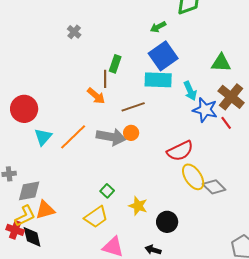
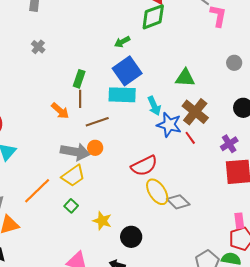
brown line: (105, 79) -> (80, 99), moved
orange line: (73, 137) -> (37, 191), moved
yellow trapezoid: (96, 217) -> (73, 176), moved

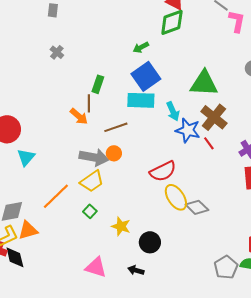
green triangle: (185, 78) -> (204, 83), size x1.4
brown line: (80, 99) -> (89, 103), moved

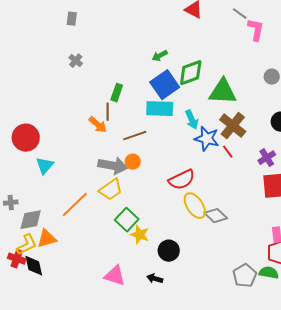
green diamond: (172, 22) -> (191, 73), moved
green square: (90, 211) -> (127, 220), moved, size x1.6

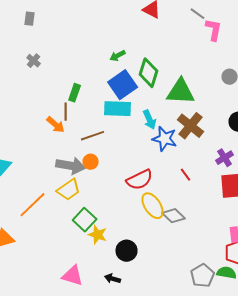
green diamond: (191, 73) -> (149, 73), turned -52
red line: (228, 152) -> (186, 175), moved

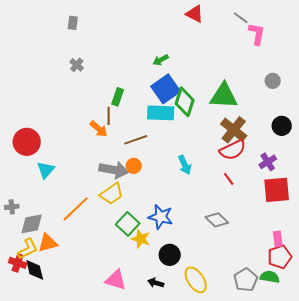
green diamond: (149, 73) -> (185, 102), moved
cyan arrow: (150, 120) -> (185, 165), moved
blue star: (165, 139) -> (161, 217), moved
red semicircle: (140, 180) -> (233, 150), moved
yellow ellipse: (153, 206) -> (196, 280), moved

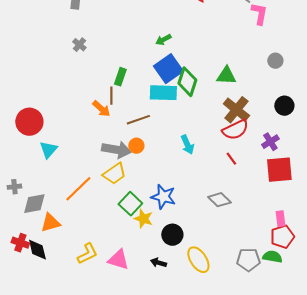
green triangle: (224, 96) -> (226, 76), size x0.7
yellow L-shape: (28, 249) -> (87, 254), moved
gray pentagon: (246, 280) -> (248, 260), turned 30

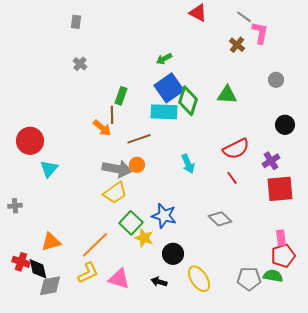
brown cross: (236, 110) -> (237, 45), moved, size x0.6
orange line: (78, 189) -> (95, 245), moved
gray diamond: (34, 204) -> (50, 286), moved

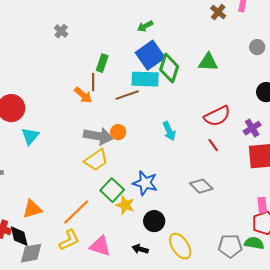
brown line: (139, 139) -> (127, 95), moved

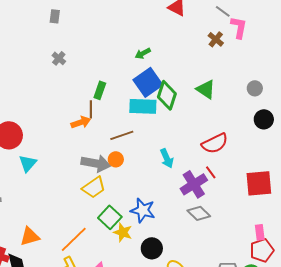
gray circle: (257, 47) -> (255, 88), moved
green triangle: (208, 62) -> (206, 89), turned 30
orange arrow: (83, 95) -> (81, 122), turned -60
brown line: (127, 95) -> (122, 135), moved
purple cross: (252, 128) -> (194, 184), moved, size x1.5

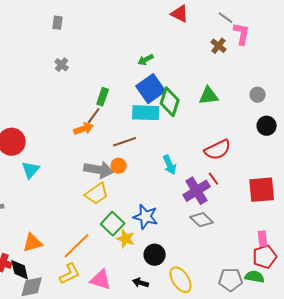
green triangle: (206, 89) -> (209, 96), turned -40
brown line: (91, 109) -> (94, 116), turned 36

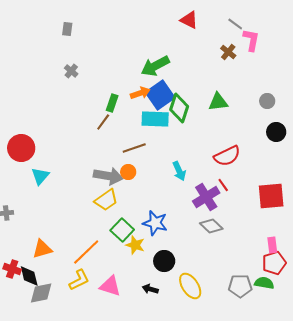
green arrow: (146, 60) -> (155, 66), size x1.8
orange arrow: (84, 129) -> (140, 93), moved

